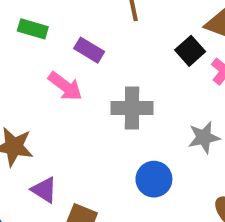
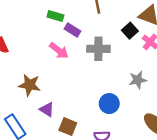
green rectangle: (33, 29) -> (55, 16), moved
gray cross: (132, 108) -> (98, 49), moved

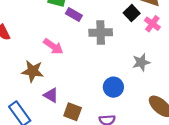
pink arrow: (59, 51) -> (53, 46), moved

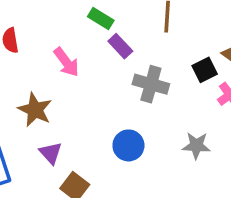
pink arrow: (53, 46) -> (66, 62), moved
blue circle: (113, 87) -> (128, 145), moved

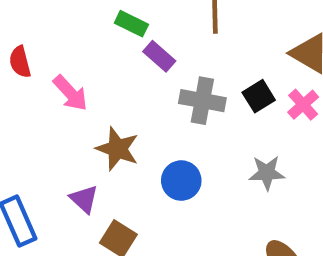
pink arrow: (66, 62) -> (70, 93), moved
black square: (205, 70) -> (259, 96), moved
brown star: (35, 110) -> (117, 149), moved

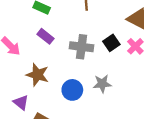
purple rectangle: (159, 56) -> (45, 36), moved
gray star: (267, 173) -> (102, 84), moved

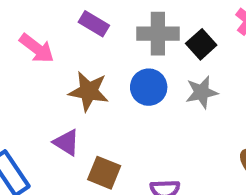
black square: (111, 43) -> (201, 44), moved
blue circle: (72, 90) -> (149, 87), moved

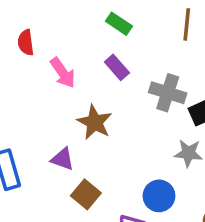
blue circle: (149, 87) -> (159, 196), moved
purple triangle: (66, 142) -> (63, 159), turned -30

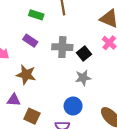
green rectangle: (119, 24) -> (36, 15), moved

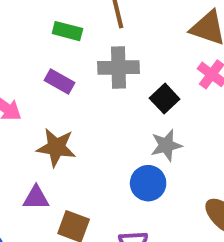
gray cross: (62, 47) -> (119, 67), moved
blue circle: (73, 106) -> (148, 183), moved

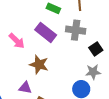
purple rectangle: (60, 81) -> (46, 32), size x1.5

